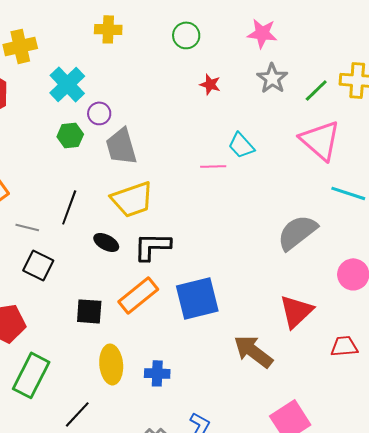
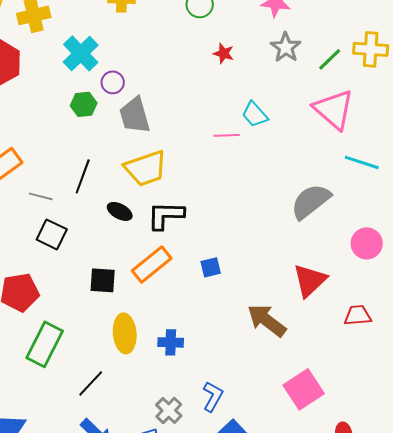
blue square: (197, 298) -> (211, 267), size x0.5

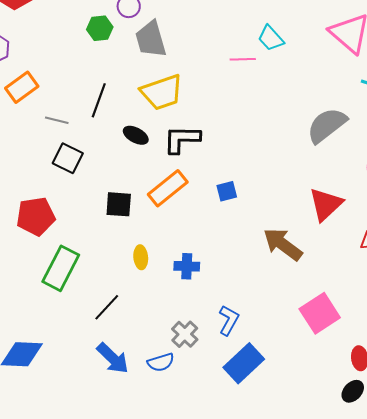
yellow ellipse: (125, 333) -> (141, 257), size x0.6

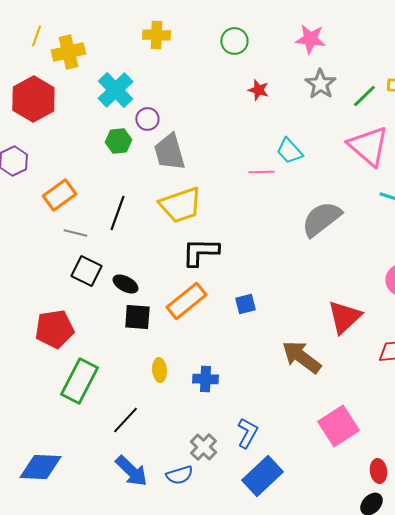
orange rectangle: (22, 87) -> (59, 195), moved
gray semicircle: (327, 125) -> (321, 219), moved
black ellipse: (136, 135) -> (125, 284), moved

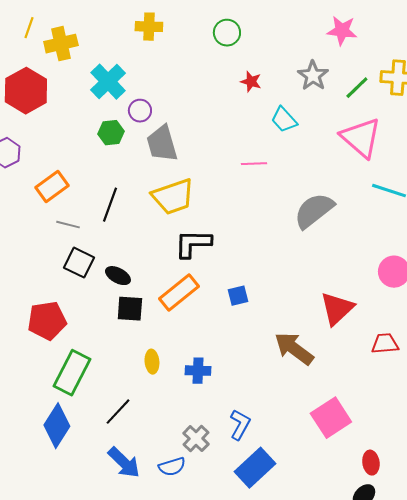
pink star: (310, 39) -> (342, 31), moved
cyan trapezoid: (289, 151) -> (284, 120), moved
blue diamond: (40, 467) -> (57, 426), moved, turned -60

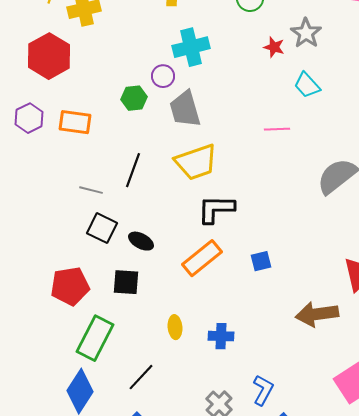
gray star: (313, 76) -> (306, 33), moved
cyan cross: (108, 82) -> (191, 47), moved, turned 30
orange rectangle: (52, 187) -> (75, 122), moved, turned 44
black square: (130, 309) -> (126, 282), moved
brown arrow: (294, 349) -> (317, 314), turned -45

